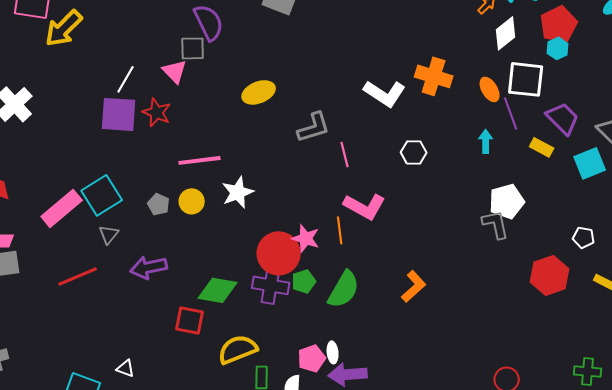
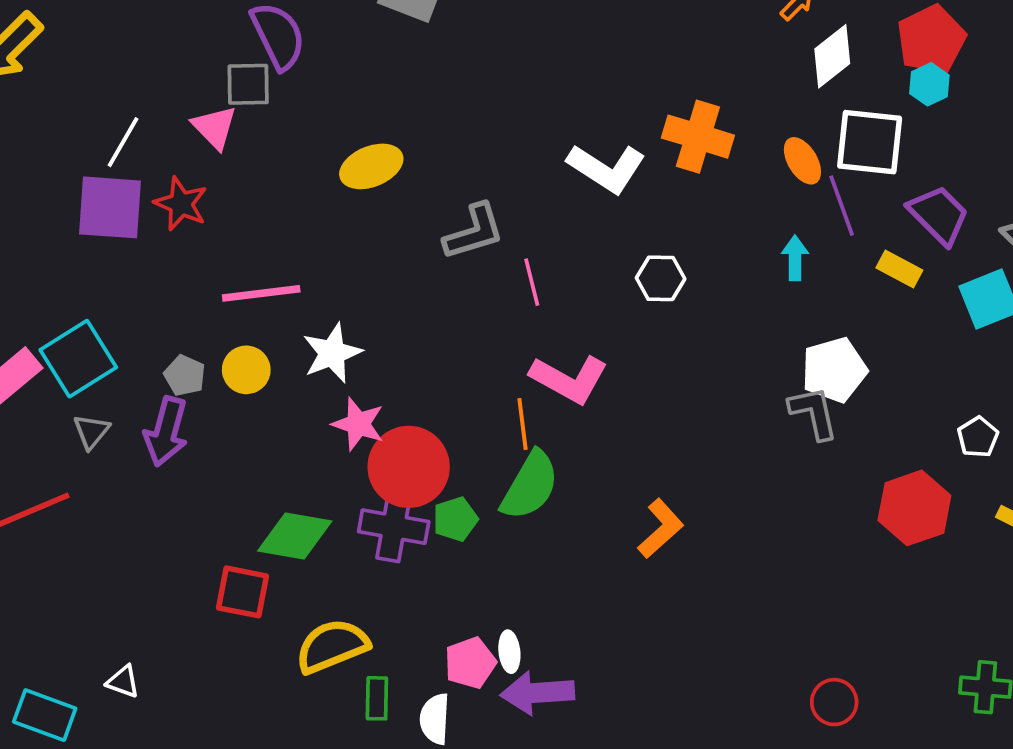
white pentagon: (584, 237) -> (978, 437), turned 30
pink star: (306, 238) -> (358, 424), moved
purple arrow: (149, 267) -> (166, 431), moved, turned -63
green semicircle: (344, 289) -> (530, 486), moved

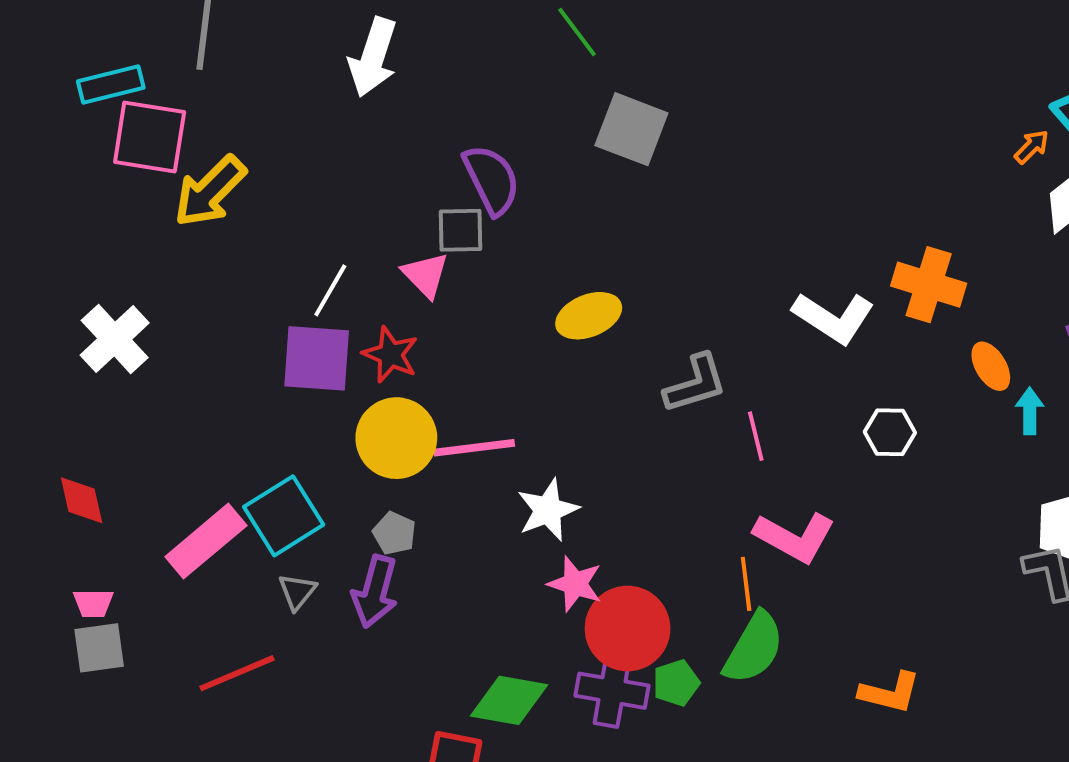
orange ellipse: (802, 161) -> (991, 366), moved
yellow circle: (246, 370) -> (396, 438), moved, size x1.6
orange L-shape: (661, 528) -> (890, 693), turned 56

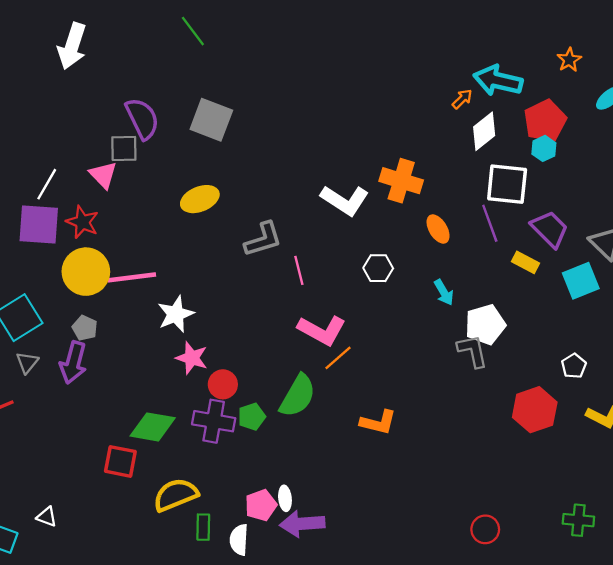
gray square: (631, 129) -> (211, 120), moved
cyan arrow: (1030, 411) -> (444, 292), moved, turned 150
orange line: (746, 584) -> (338, 358), moved, turned 56
red circle: (628, 628) -> (223, 384), size x0.6

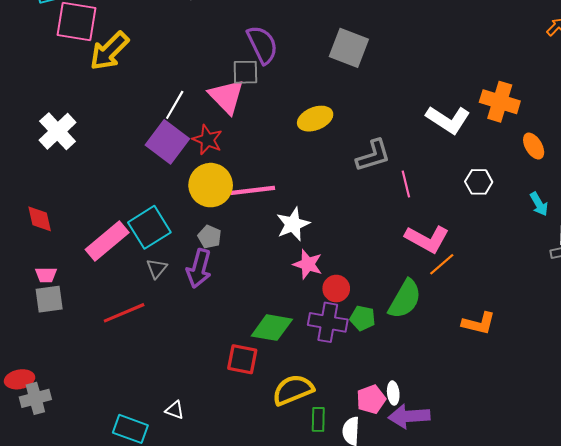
gray square: (211, 120) -> (349, 48), moved
pink triangle: (103, 175) -> (226, 96), size x1.4
purple square: (39, 224) -> (167, 142), turned 33
green pentagon: (252, 417) -> (363, 318), turned 30

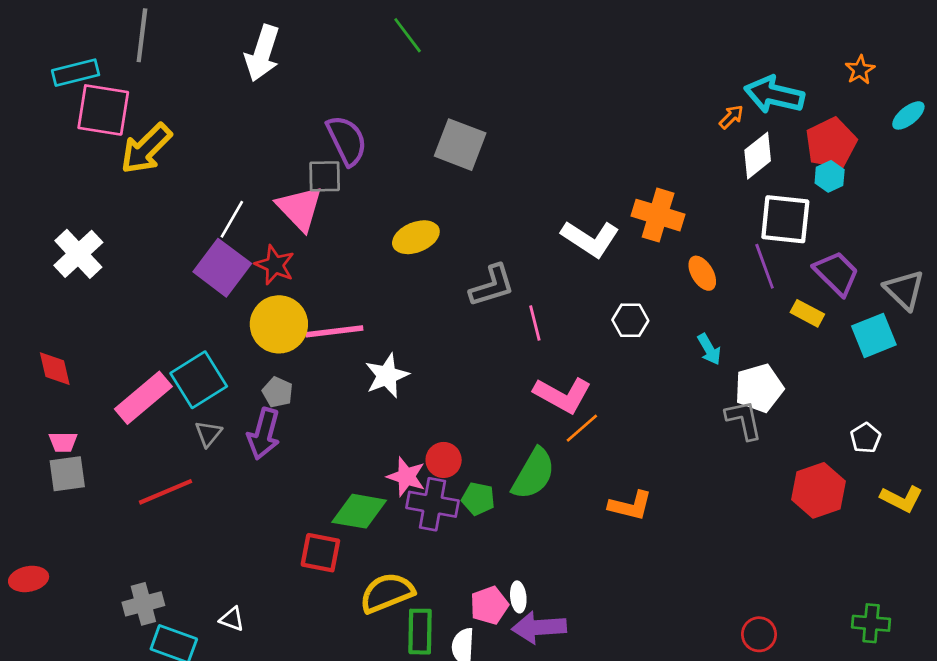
pink star: (308, 264) -> (406, 477), moved
gray cross: (35, 398) -> (143, 604), moved
green rectangle: (318, 419) -> (420, 632), size x1.4

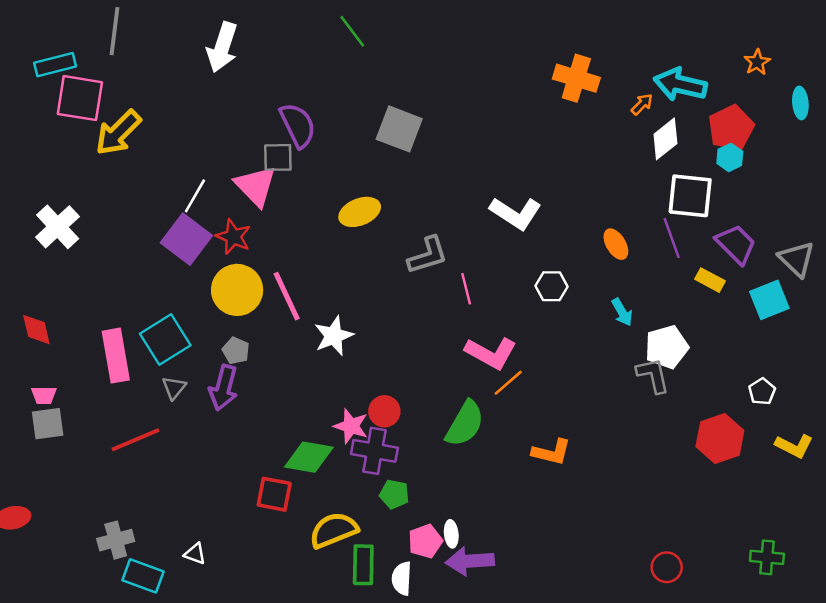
cyan ellipse: (908, 115) -> (800, 103), turned -56
orange cross: (658, 215) -> (576, 78), moved
pink line: (334, 331) -> (287, 296), turned 72
pink rectangle: (143, 398) -> (116, 356), turned -60
green pentagon: (478, 499) -> (394, 494), moved

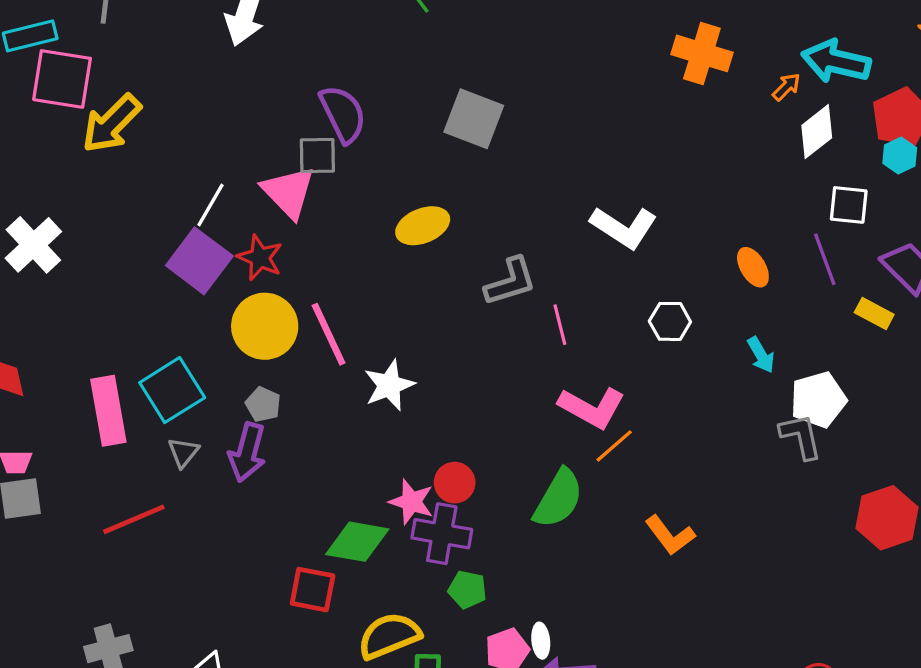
white square: (690, 196) -> (849, 205), size x0.7
orange L-shape: (552, 452) -> (670, 535), turned 39

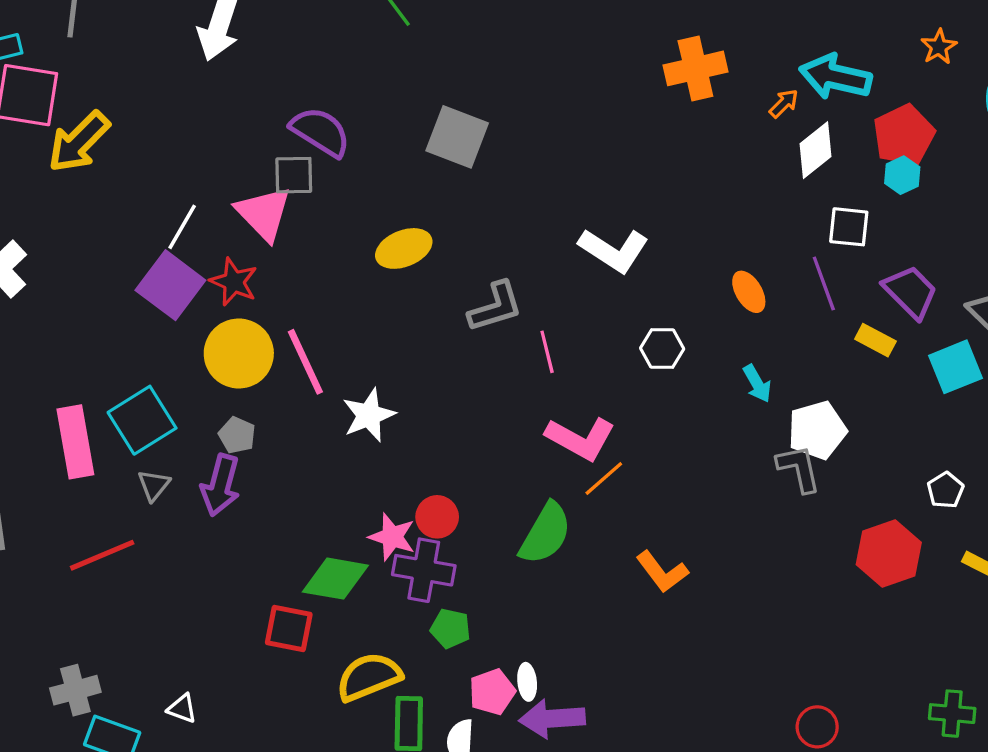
orange cross: (702, 53) -> (695, 68), turned -30
purple semicircle: (343, 114) -> (320, 132), turned -32

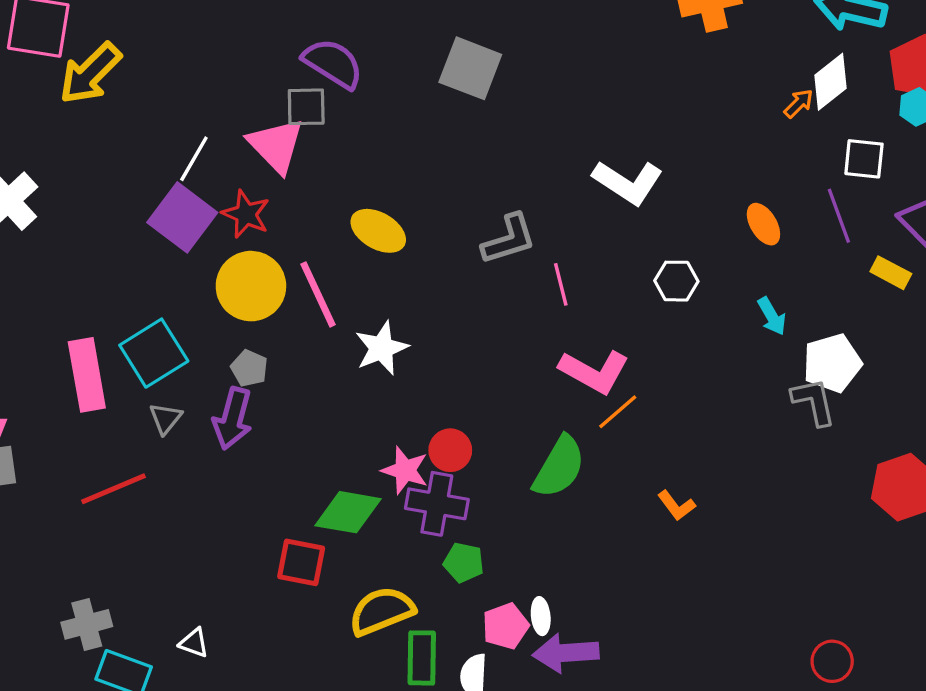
orange arrow: (784, 103) -> (799, 104), moved
yellow ellipse: (404, 248) -> (378, 231), moved, turned 52
orange L-shape: (662, 572) -> (676, 506), size x0.7

